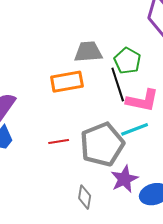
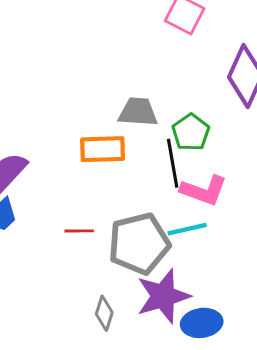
purple star: (124, 179) -> (163, 296), size x1.4

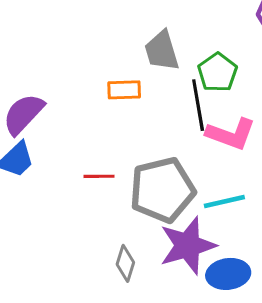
gray trapezoid: (138, 112) -> (162, 51), turned -111
orange rectangle: (103, 149) -> (124, 90), size x0.7
cyan line: (187, 229) -> (224, 202), moved

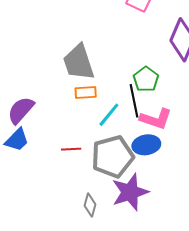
gray trapezoid: (162, 51) -> (79, 62), moved, size x1.4
cyan line: (224, 202) -> (109, 115), moved, turned -36
blue ellipse: (228, 274) -> (146, 145), moved

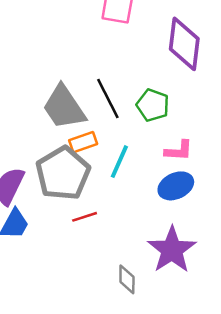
black line: (134, 101) -> (108, 99), moved
pink L-shape: (156, 119) -> (179, 151), size x0.7
gray pentagon: (113, 157) -> (63, 173), moved

